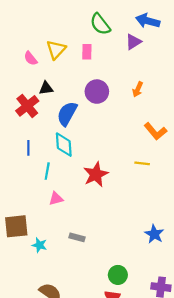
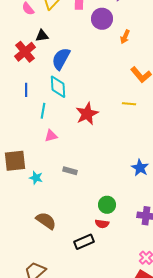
purple circle: (97, 92) -> (102, 19), moved

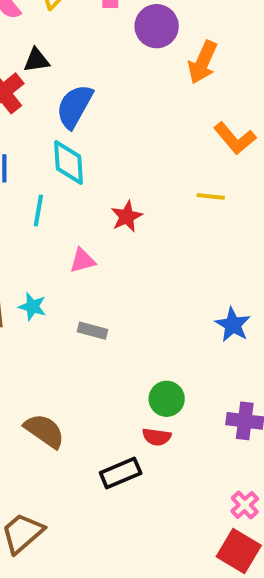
orange arrow: (125, 37) -> (203, 62), size x1.5
red star: (87, 114) -> (127, 217), size x0.7
pink triangle: (51, 136) -> (82, 261), moved
cyan star: (36, 178) -> (32, 307), moved

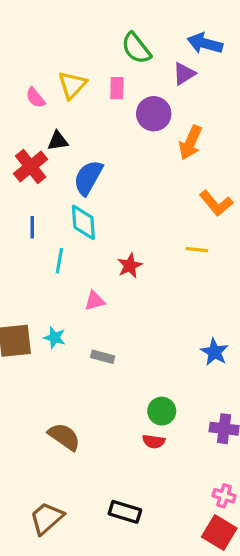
black rectangle: (121, 473) -> (125, 512), moved, turned 40
pink cross: (245, 505) -> (224, 496), turned -30

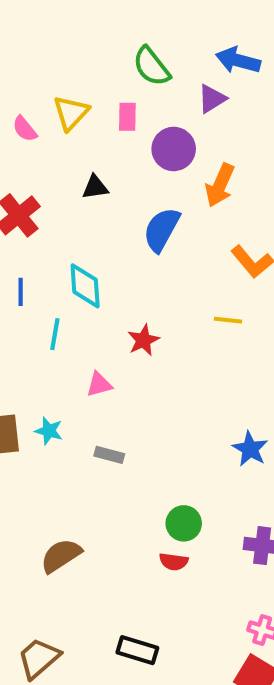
black triangle: (58, 141) -> (95, 187), moved
blue semicircle: (88, 178) -> (162, 229), moved
brown semicircle: (64, 437) -> (61, 556), turned -68

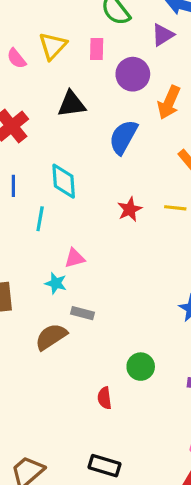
black triangle: (95, 187) -> (71, 104), size x1.4
red star: (143, 340) -> (130, 209), moved
cyan star: (49, 431) -> (56, 283), moved
brown semicircle: (61, 556) -> (51, 337), moved
red semicircle: (174, 562) -> (105, 398), moved, turned 75

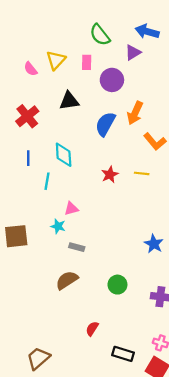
orange arrow: (169, 102) -> (135, 113), moved
brown semicircle: (51, 337) -> (67, 280), moved
red semicircle: (105, 398) -> (92, 329), moved, turned 40
black rectangle: (105, 466) -> (123, 354), moved

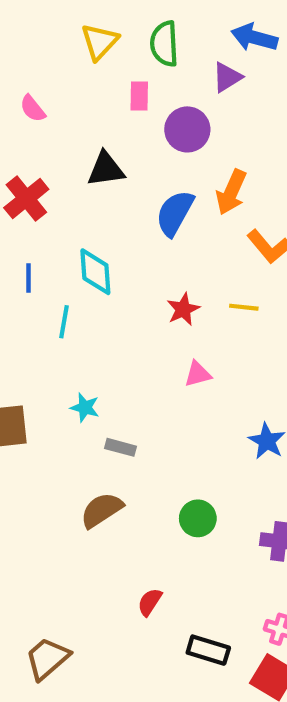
green semicircle: (100, 35) -> (164, 44), turned 35
yellow triangle: (56, 60) -> (100, 42), moved
pink triangle: (71, 209) -> (198, 374), moved

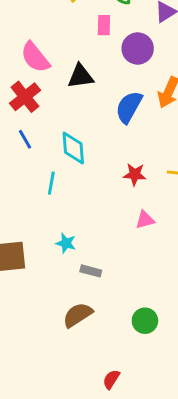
pink semicircle: (33, 109) -> (35, 57), moved, size x1.6
blue line: (28, 278) -> (25, 139), moved, turned -30
red star: (183, 309) -> (135, 174), turned 30

